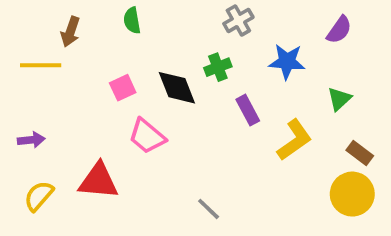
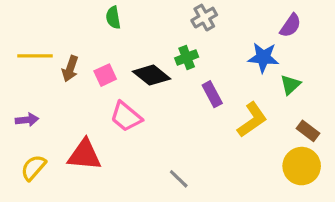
brown arrow: (70, 32) -> (70, 69), moved
blue star: (287, 62) -> (263, 57), moved
black diamond: (177, 88) -> (152, 75), turned -30

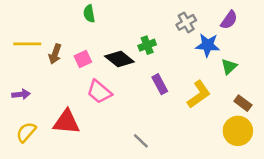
gray cross: (204, 18) -> (186, 22), moved
purple rectangle: (212, 94) -> (160, 84), moved

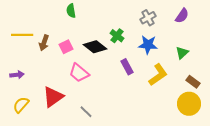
green cross: (147, 45) -> (117, 36), turned -32
blue star: (208, 45) -> (148, 45), moved
red triangle: (66, 122) -> (53, 97), turned -40
gray line: (141, 141) -> (86, 112), moved

